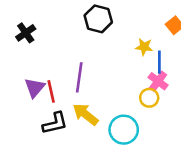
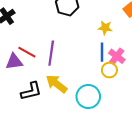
blue line: (159, 62) -> (102, 52), moved
purple triangle: (35, 88) -> (14, 62), turned 42
red line: (51, 91) -> (27, 52), moved, turned -48

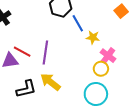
yellow star: (105, 28) -> (93, 37), moved
blue line: (102, 52) -> (78, 23), moved, turned -30
cyan circle: (88, 97) -> (96, 94), moved

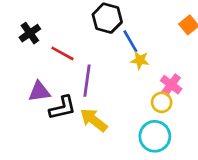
yellow star: (93, 37) -> (140, 60), moved
red line: (22, 52) -> (62, 53), moved
black L-shape: (26, 89) -> (62, 108), moved

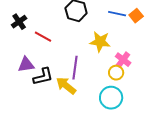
blue line: (130, 41) -> (117, 14), moved, turned -48
yellow star: (140, 60) -> (100, 42), size x1.5
purple line: (87, 81) -> (75, 68), moved

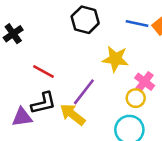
red line: (43, 37) -> (43, 72), moved
purple triangle: (26, 65) -> (22, 117), moved
purple line: (75, 68) -> (84, 92), turned 30

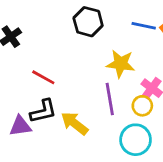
purple line: (84, 92) -> (110, 99), moved, turned -48

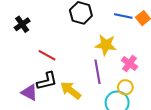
yellow circle: (142, 106) -> (125, 87), moved
purple triangle: (20, 126) -> (29, 92), turned 36

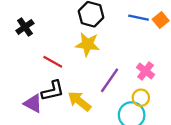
yellow star: (106, 45) -> (88, 44), moved
purple line: (97, 72) -> (110, 80), turned 45

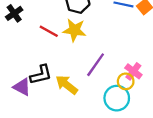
red line: (53, 62) -> (49, 31), moved
pink cross: (145, 71) -> (133, 71), moved

